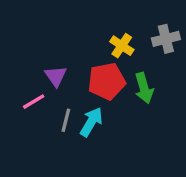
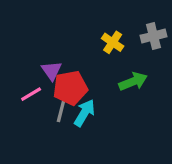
red pentagon: (107, 81) -> (70, 88), moved
green arrow: (144, 88) -> (133, 82), turned -96

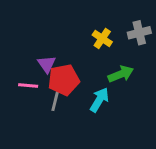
pink line: (31, 94) -> (28, 85), turned 36
cyan arrow: (84, 113) -> (99, 100), moved

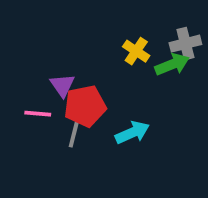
green arrow: (121, 74) -> (172, 64), moved
cyan arrow: (99, 100) -> (132, 133), turned 35

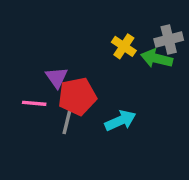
green arrow: (172, 64) -> (157, 58), turned -144

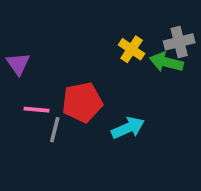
purple triangle: (57, 77) -> (18, 64), moved
gray line: (67, 122) -> (55, 130), moved

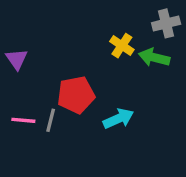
gray cross: (179, 42) -> (166, 23), moved
pink line: (37, 110) -> (23, 120), moved

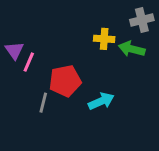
yellow cross: (122, 46) -> (104, 39), turned -30
pink line: (23, 120) -> (29, 62), moved, turned -72

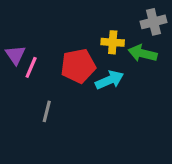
red pentagon: (65, 81) -> (78, 66), moved
cyan arrow: (101, 101) -> (110, 80), moved

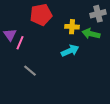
red pentagon: (78, 66) -> (41, 15), moved
gray line: (47, 111) -> (30, 71), turned -64

